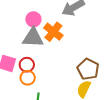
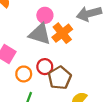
red circle: (27, 65) -> (45, 67), moved
brown pentagon: (88, 69) -> (60, 78), moved

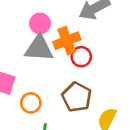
orange cross: (62, 33) -> (67, 41), turned 30
red circle: (45, 67) -> (81, 57), moved

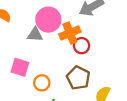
pink circle: (40, 23) -> (48, 20), size x1.5
gray triangle: (39, 48) -> (35, 35), moved, size x0.7

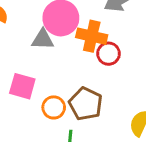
orange cross: (70, 33) -> (92, 36), turned 36
brown pentagon: (78, 78) -> (86, 104), moved

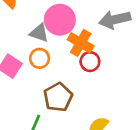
orange circle: (54, 107) -> (40, 58), moved

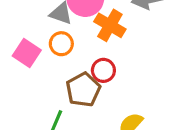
red circle: (90, 62) -> (103, 70), moved

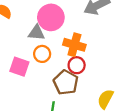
orange cross: (110, 25) -> (74, 45), moved

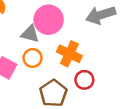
red circle: (77, 65) -> (84, 80), moved

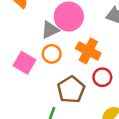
gray triangle: (30, 34) -> (50, 30), turned -42

